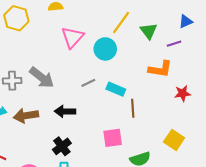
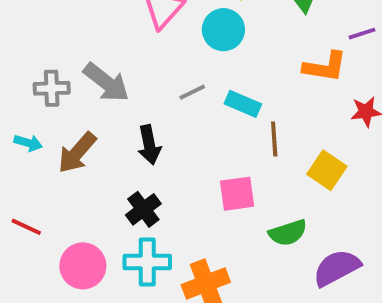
purple line: (174, 44) -> (362, 34), moved
black arrow: (65, 111) -> (149, 145), turned -102
brown arrow: (26, 116) -> (77, 153), turned -40
yellow square: (174, 140) -> (327, 170), moved

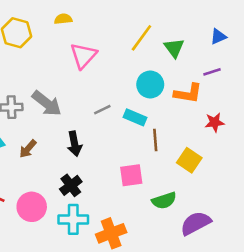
cyan circle: (223, 30) -> (150, 84), moved
brown arrow: (77, 153) -> (28, 149), size x0.7
pink circle: (83, 266) -> (32, 207), moved

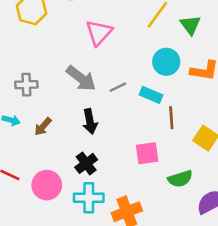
gray arrow: (47, 103) -> (81, 78), moved

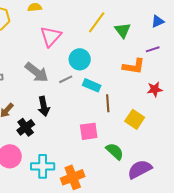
cyan circle: (166, 62) -> (80, 59), moved
black cross: (86, 163) -> (26, 127), moved
green semicircle: (180, 179) -> (115, 151), turned -120

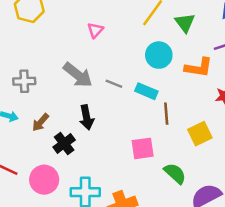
pink triangle: (51, 36) -> (95, 30), size x0.6
cyan circle: (80, 59) -> (159, 55), moved
gray line: (66, 79) -> (114, 84), turned 48
yellow square: (135, 119) -> (200, 134), turned 30

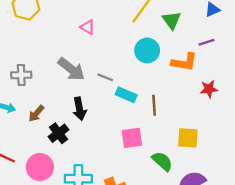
pink triangle: (95, 30) -> (88, 27), turned -42
cyan rectangle: (146, 91) -> (126, 95), moved
yellow square: (200, 134) -> (188, 138), moved, turned 30

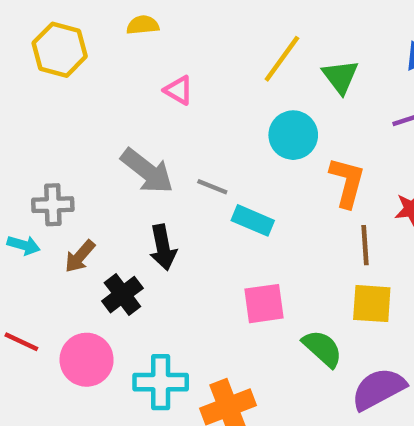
orange L-shape: (184, 62) -> (347, 182), moved, turned -84
gray cross: (21, 75) -> (53, 205), moved
brown line: (154, 105) -> (365, 245), moved

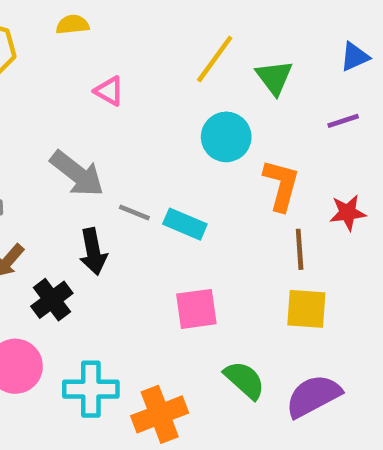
gray line: (212, 187) -> (134, 213), moved
green semicircle: (322, 348) -> (245, 380), moved

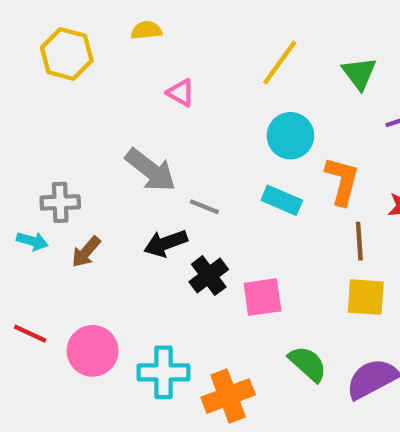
green triangle: (274, 77) -> (359, 73), moved
cyan rectangle: (185, 224) -> (282, 200), moved
black arrow: (93, 252) -> (166, 243), turned 81
black cross: (52, 300) -> (209, 276), moved

